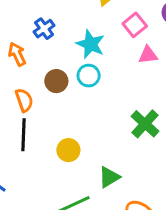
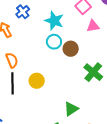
brown circle: (56, 81) -> (71, 49), moved
yellow circle: (68, 150) -> (37, 81), moved

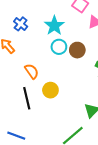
cyan star: (54, 21) -> (54, 26), turned 30
orange semicircle: (12, 60) -> (32, 71), moved

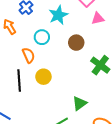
cyan circle: (59, 47) -> (42, 37), moved

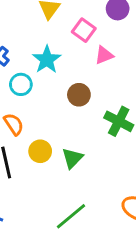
cyan circle: (42, 37) -> (21, 84), moved
green triangle: (80, 103) -> (72, 158), moved

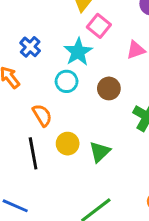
pink square: (84, 30) -> (99, 26), moved
cyan circle: (21, 84) -> (67, 81), moved

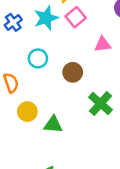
cyan star: (78, 52) -> (46, 18), moved
green triangle: (100, 152) -> (53, 125), turned 36

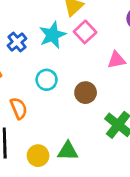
yellow circle: (27, 112) -> (38, 156), moved

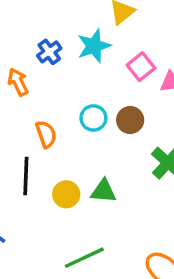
pink square: (85, 32) -> (141, 67), moved
cyan circle: (47, 80) -> (93, 118), moved

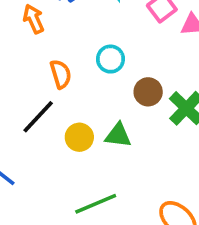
brown circle: (130, 120) -> (148, 92), moved
black line: (26, 176) -> (38, 117), turned 39

